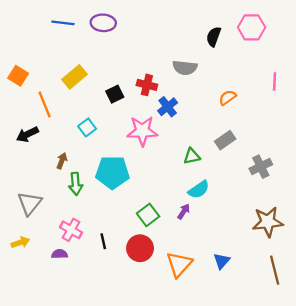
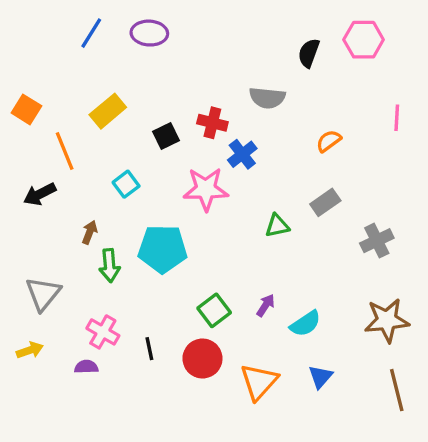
blue line: (63, 23) -> (91, 33), turned -65
cyan semicircle: (199, 190) -> (305, 324), moved

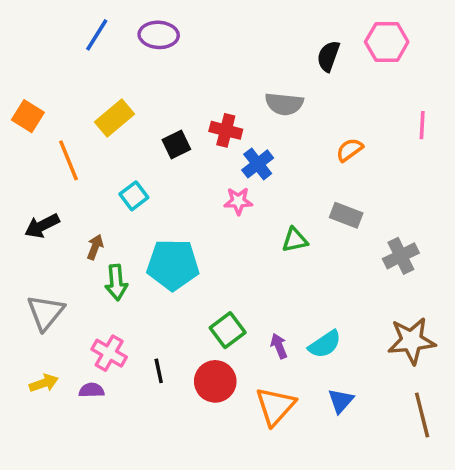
pink star: (206, 189) -> (238, 201), moved, size x0.6
black arrow: (40, 194) -> (42, 226), moved
gray rectangle: (325, 202) -> (346, 215), turned 56
purple arrow: (266, 305) -> (279, 346), moved, turned -55
yellow arrow: (30, 350) -> (44, 383), moved

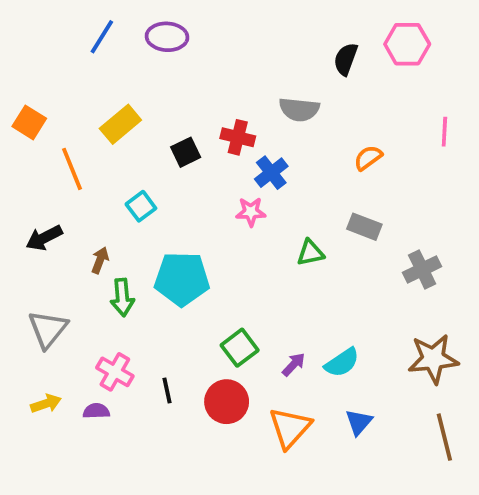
purple arrow: (279, 346) -> (294, 364), turned 65

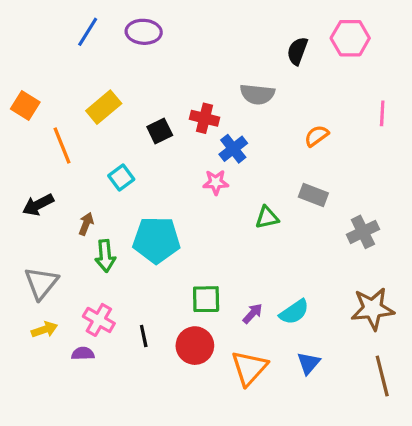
green square: (240, 348) -> (206, 299), turned 36
yellow arrow: (46, 404) -> (44, 330), moved

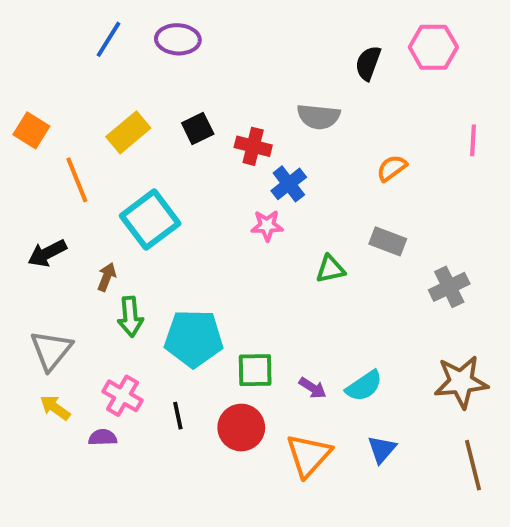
black square: (160, 131) -> (198, 128), moved
cyan square: (121, 177) -> (150, 220), size x1.8
cyan pentagon: (156, 240) -> (194, 338), moved
purple arrow: (253, 314) -> (313, 388), turned 80
yellow arrow: (44, 330) -> (55, 408), turned -125

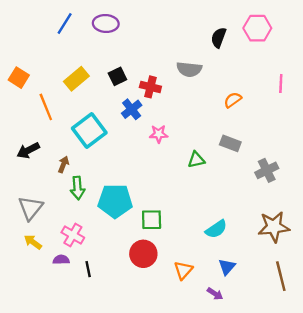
blue cross: (289, 184) -> (132, 109), moved
purple arrow: (313, 388) -> (215, 294), moved
black line: (178, 416) -> (88, 269), moved
orange triangle: (309, 455) -> (183, 270), size x0.7

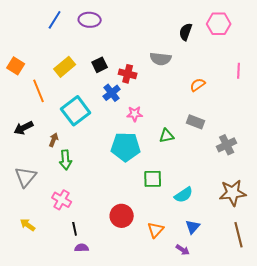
cyan pentagon: (115, 201) -> (126, 147), moved
green square: (152, 220) -> (153, 179), moved
yellow arrow: (33, 242) -> (28, 225), moved
purple semicircle: (61, 260) -> (82, 248), moved

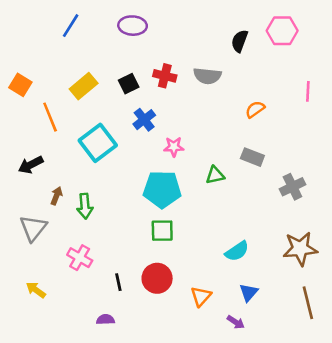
purple ellipse: (90, 20) -> (133, 26), moved
red cross: (128, 74) -> (165, 76), moved
brown arrow: (54, 140) -> (56, 196), moved
green square: (153, 179) -> (162, 231), moved
black line: (75, 229) -> (118, 282), moved

